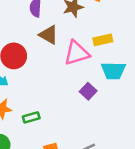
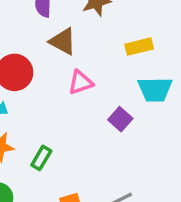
pink triangle: (77, 53) -> (80, 83), moved, size x0.7
green rectangle: (31, 117) -> (41, 158), turned -42

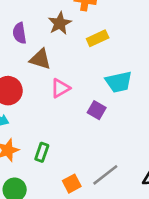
yellow rectangle: (139, 47) -> (98, 38), moved

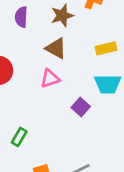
yellow rectangle: (98, 38) -> (106, 48), moved
brown triangle: (40, 59) -> (56, 48), moved

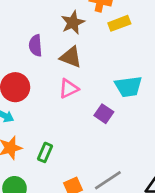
purple semicircle: (21, 17) -> (35, 45), moved
yellow rectangle: (106, 48) -> (119, 23), moved

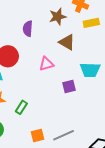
brown triangle: (71, 57) -> (67, 42), moved
purple square: (104, 114) -> (69, 86), turned 32

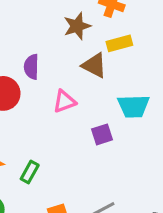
yellow rectangle: (91, 23) -> (119, 43), moved
purple semicircle: (28, 29) -> (31, 67), moved

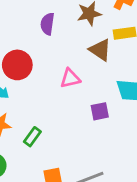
purple semicircle: (31, 67) -> (47, 24), moved

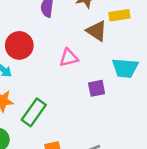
green rectangle: (32, 137) -> (34, 112), size x1.5

